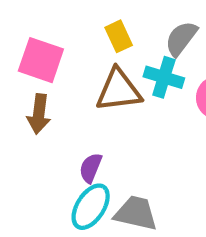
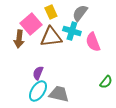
pink square: (41, 60) -> (31, 24), moved, turned 30
brown arrow: (39, 114) -> (19, 39), moved

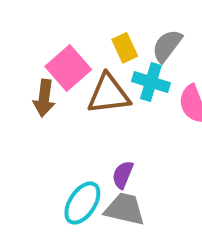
yellow rectangle: (51, 12) -> (125, 48), moved
purple semicircle: (38, 73) -> (123, 175), moved

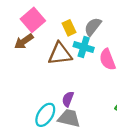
pink square: (68, 68) -> (33, 20), moved
brown arrow: (44, 98) -> (24, 41), moved, turned 48

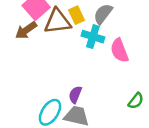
brown triangle: (60, 54) -> (58, 21), moved

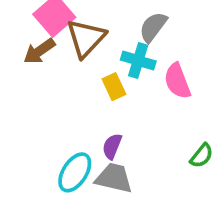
yellow rectangle: (77, 15) -> (114, 87), moved
brown triangle: (58, 21) -> (86, 38), turned -40

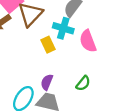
green semicircle: (202, 156) -> (83, 83), moved

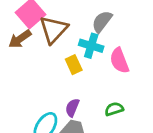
green semicircle: (83, 83) -> (114, 109), turned -147

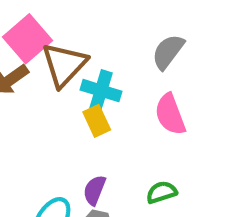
gray semicircle: (102, 22) -> (168, 52), moved
cyan cross: (91, 46) -> (101, 91), moved

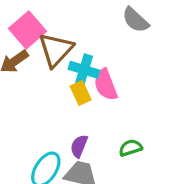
gray semicircle: (168, 52) -> (135, 20), moved, turned -84
pink semicircle: (170, 114) -> (106, 85), moved

